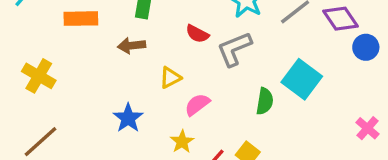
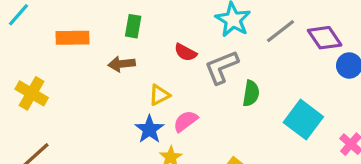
cyan square: (302, 79) -> (303, 120), moved
green semicircle: (265, 101) -> (251, 93), moved
blue star: (128, 118) -> (149, 129), moved

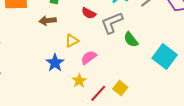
green semicircle: (251, 93) -> (131, 40), turned 133
blue star: (149, 129) -> (55, 63), moved

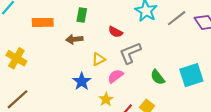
gray L-shape: (112, 23) -> (130, 53), moved
green semicircle: (131, 40) -> (158, 77), moved
cyan square: (165, 56) -> (191, 75), turned 35

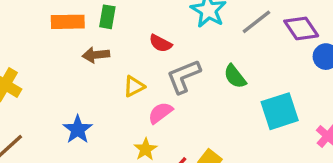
orange rectangle: (43, 22) -> (68, 22), moved
green semicircle: (158, 77) -> (235, 76), moved
blue star: (82, 81) -> (78, 129), moved

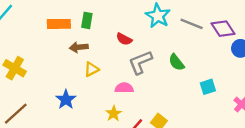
gray line: (256, 22) -> (192, 24), turned 60
yellow triangle: (134, 86) -> (91, 69), moved
cyan square: (280, 111) -> (208, 87), size x0.6
pink semicircle: (160, 113) -> (124, 88), turned 36

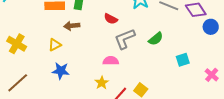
green semicircle: (176, 62) -> (156, 39), turned -91
yellow triangle: (91, 69) -> (55, 45), moved
blue star: (66, 100) -> (61, 71), turned -30

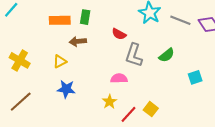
gray L-shape: (125, 39) -> (134, 55), turned -50

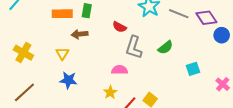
yellow triangle: (60, 62) -> (62, 54), turned -32

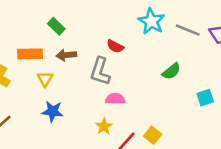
green rectangle: (87, 11) -> (56, 26), moved, turned -56
orange rectangle: (62, 14) -> (30, 54), moved
gray L-shape: (134, 47) -> (100, 71), moved

